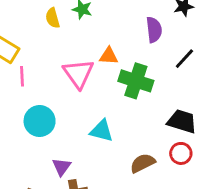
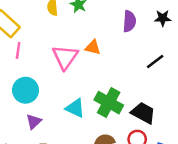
purple semicircle: (154, 30) -> (129, 21), moved
green cross: (136, 81) -> (109, 103), moved
purple triangle: (62, 167) -> (34, 121), moved

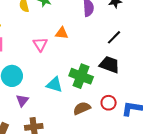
pink triangle: (65, 57) -> (40, 44), size x0.7
black trapezoid: (143, 113) -> (109, 65), moved

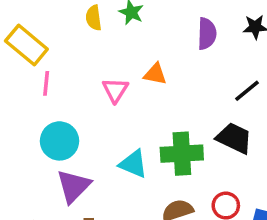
green cross: (81, 76) -> (182, 154), turned -30
purple triangle: (22, 100) -> (73, 186), size x1.5

